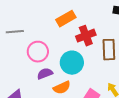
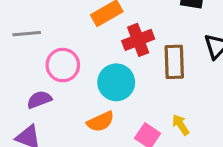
purple semicircle: (45, 74) -> (39, 100), moved

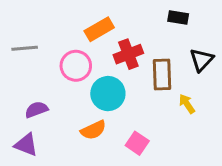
pink circle: (63, 65) -> (76, 66), moved
yellow arrow: (181, 125) -> (187, 104), moved

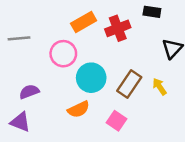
red cross: (128, 54) -> (118, 28), moved
brown rectangle: (162, 75) -> (129, 84), moved, turned 36

